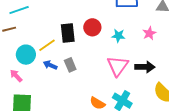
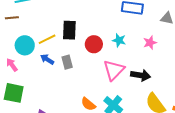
red circle: (92, 27) -> (94, 44), moved

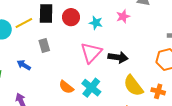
pink star: (150, 43) -> (123, 16), moved
red circle: (94, 44) -> (71, 17), moved
blue arrow: (47, 59) -> (24, 65), moved

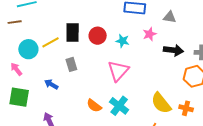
black arrow: (118, 57) -> (173, 50), moved

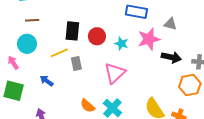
brown line: (15, 22) -> (32, 20), moved
pink star: (150, 34) -> (149, 39), size x1.6
yellow line: (51, 42) -> (59, 53), moved
gray rectangle: (71, 64) -> (76, 63), moved

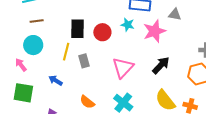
cyan star: (121, 44) -> (128, 25), moved
yellow line: (59, 53) -> (66, 52), turned -48
black arrow: (171, 57) -> (161, 65), moved, turned -54
orange semicircle: (88, 106) -> (87, 102), moved

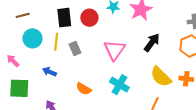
cyan circle: (33, 45) -> (32, 38), moved

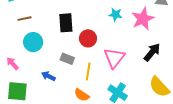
red circle: (89, 18) -> (88, 38), moved
yellow line: (56, 42) -> (88, 71), moved
gray rectangle: (75, 49) -> (67, 59), moved, turned -48

